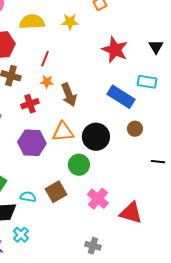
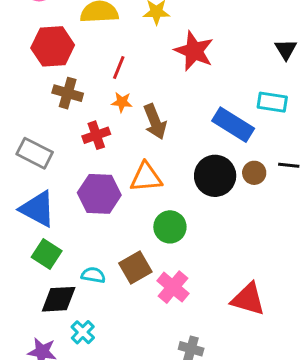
red star: (115, 50) -> (194, 51), moved
black circle: (96, 137) -> (215, 176), moved
black line: (158, 162) -> (289, 165), moved
pink cross: (98, 199) -> (173, 287), moved

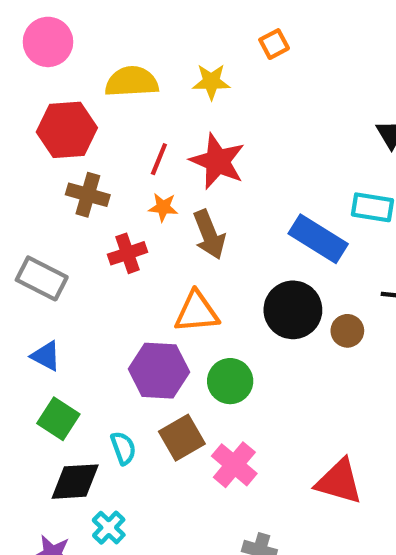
red star: (194, 51) -> (218, 161), moved
brown circle: (254, 173) -> (347, 331), moved
purple hexagon: (99, 194) -> (159, 371), moved
blue triangle: (38, 209) -> (46, 356), size x0.6
cyan semicircle: (93, 275) -> (123, 448), turned 60

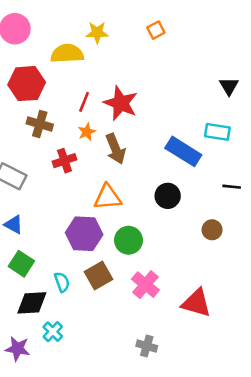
yellow star: (211, 82) -> (97, 33), moved
orange star: (163, 207) -> (87, 132), turned -30
black circle: (293, 310) -> (168, 196), size x0.7
brown circle: (347, 331) -> (212, 230), moved
pink cross: (234, 465) -> (145, 285), moved

